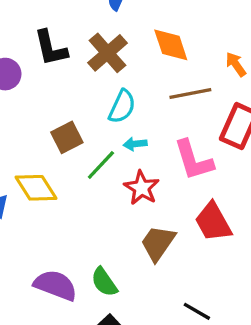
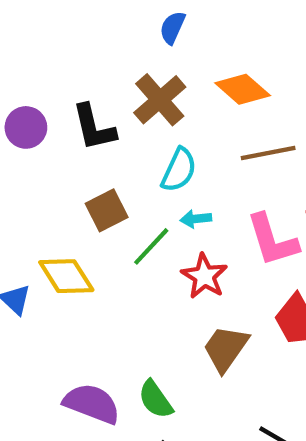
orange diamond: (171, 45) -> (243, 89), turned -30
black L-shape: (51, 48) -> (94, 127), moved

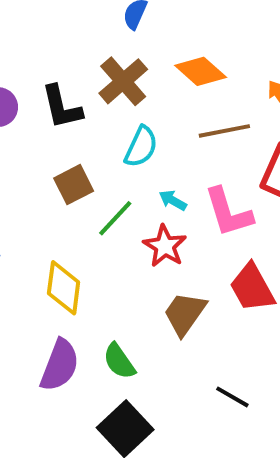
cyan arrow: (196, 219) -> (173, 200), moved, turned 36
yellow diamond: (66, 276) -> (64, 288), moved, turned 40
purple semicircle: (92, 404) -> (60, 365), turned 90

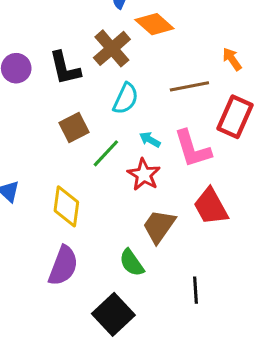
orange diamond: (201, 71) -> (154, 24), moved
green semicircle: (119, 361) -> (132, 263), moved
black line: (232, 397) -> (195, 290), turned 56

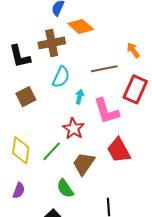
brown cross: (112, 48) -> (52, 43), turned 30
cyan arrow: (150, 140) -> (80, 97), moved, turned 72
green line: (106, 153) -> (52, 151), moved
purple semicircle: (63, 266) -> (19, 190), size x0.6

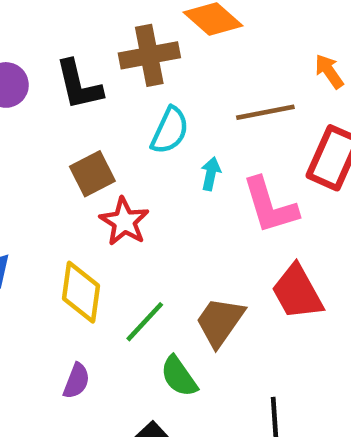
red star: (73, 129) -> (124, 222), moved
green line: (52, 151) -> (145, 322), moved

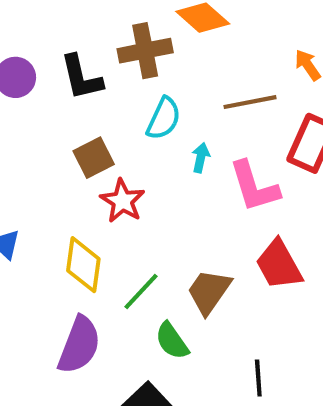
purple semicircle: (76, 381) -> (79, 345), size x1.8

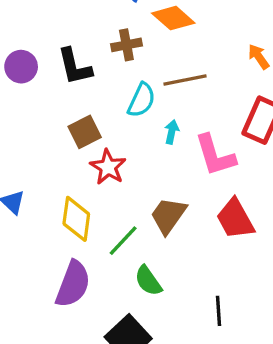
brown cross: (145, 51) -> (126, 45), size x0.7
brown line: (250, 102) -> (185, 80), moved
brown trapezoid: (209, 291) -> (168, 216), moved

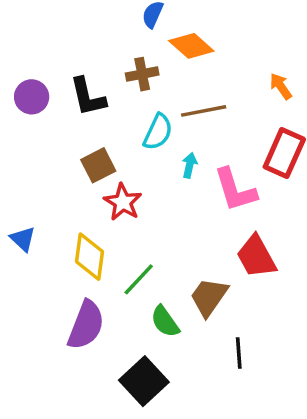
brown trapezoid: (168, 216) -> (209, 297), moved

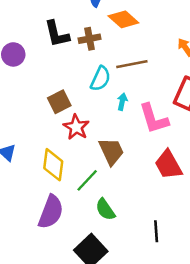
black L-shape: (88, 97) -> (57, 34), moved
brown trapezoid: (209, 297) -> (111, 151), moved, turned 120

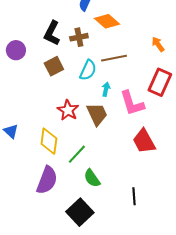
black L-shape: (57, 34) -> (52, 33), turned 40
brown square: (59, 102) -> (54, 66), moved
brown trapezoid: (111, 151) -> (97, 114), moved

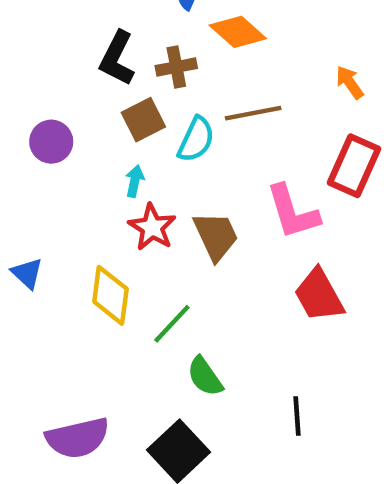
purple circle: (16, 50) -> (51, 142), moved
brown square: (54, 66) -> (143, 120), moved
cyan arrow: (106, 89) -> (135, 181), moved
purple semicircle: (47, 180) -> (78, 438), moved, turned 56

